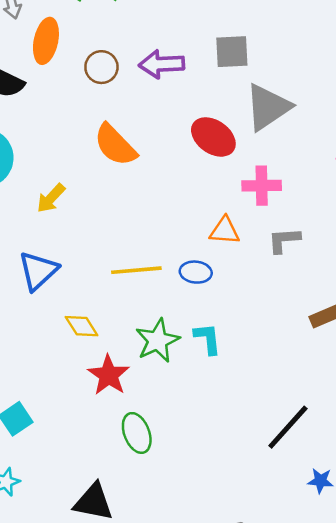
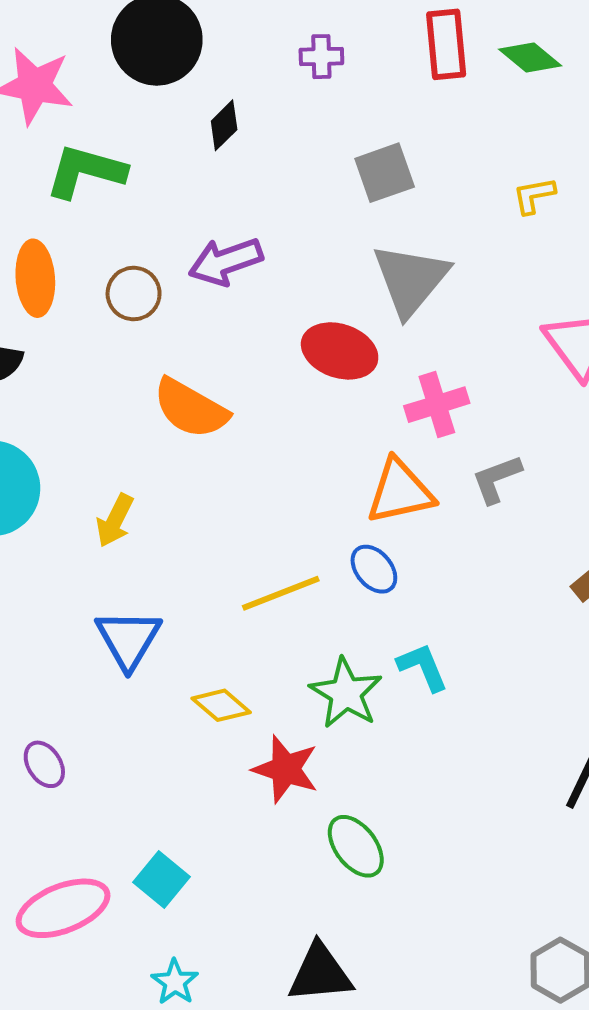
gray square: (232, 52) -> (385, 173), moved
orange triangle: (225, 231) -> (400, 492), size x1.4
blue ellipse: (196, 272) -> (374, 569), turned 60

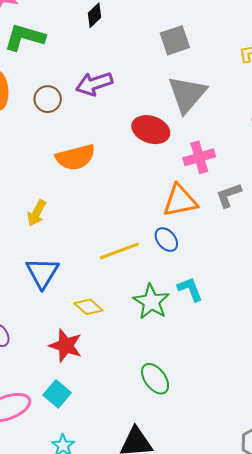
orange semicircle: (191, 408) -> (75, 157), turned -45
red star: (286, 769) -> (66, 346), moved

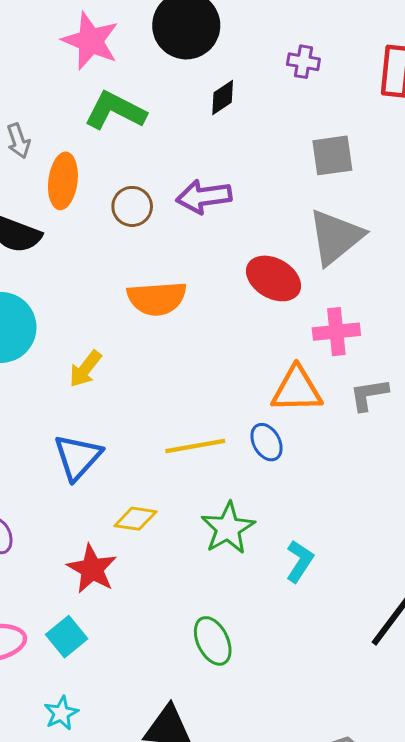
cyan L-shape: (190, 289) -> (300, 561), moved, turned 44
yellow diamond: (88, 307) -> (135, 519), turned -44

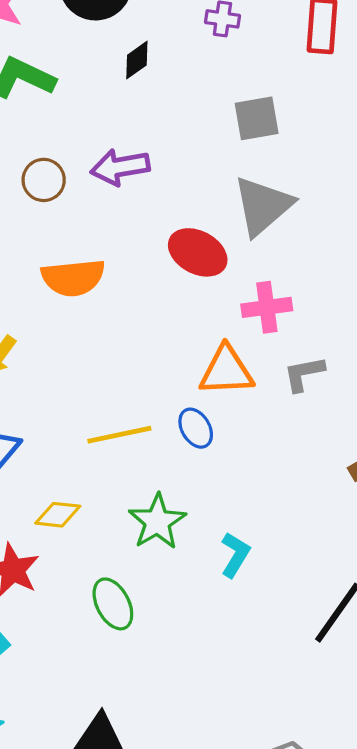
green ellipse: (213, 641) -> (113, 604), moved

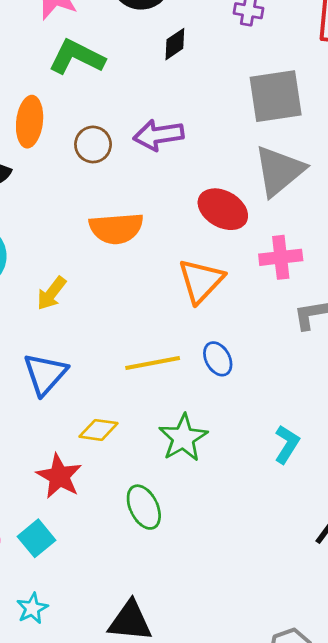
gray square: (257, 118) -> (276, 96), size x1.4
orange triangle: (226, 371) -> (201, 281), moved, turned -45
cyan L-shape: (235, 555) -> (287, 444), moved

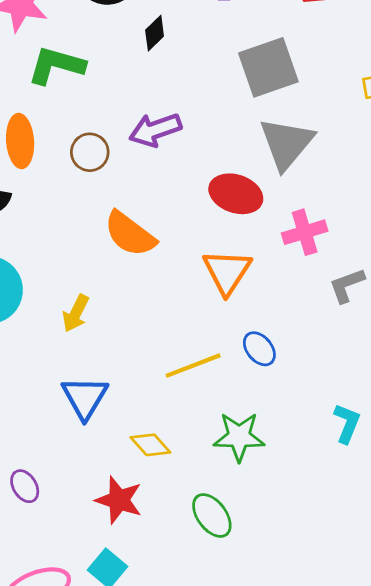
orange semicircle: (116, 228) -> (130, 234), turned 52
yellow diamond: (99, 430) -> (150, 445), turned 51
green star: (183, 438) -> (239, 437), turned -30

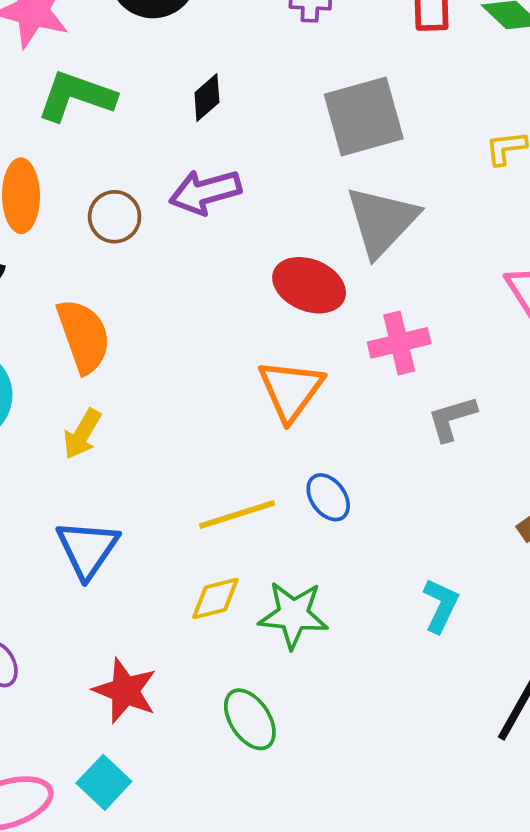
black diamond: (155, 33) -> (207, 98), moved
orange semicircle: (130, 234) -> (84, 336), moved, turned -150
yellow diamond: (150, 445) -> (215, 599), moved, turned -66

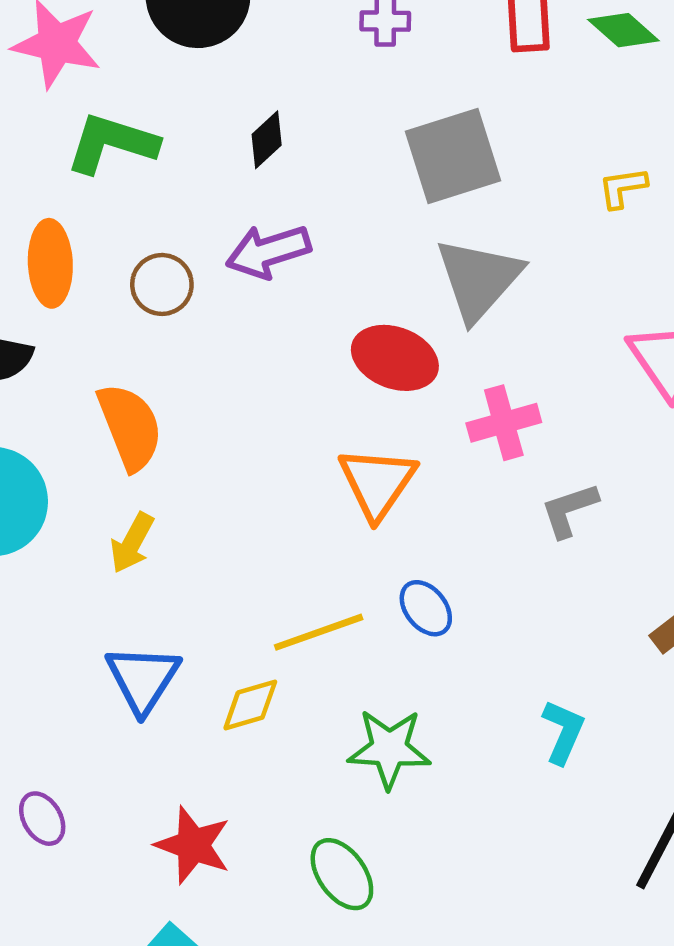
yellow diamond: (215, 599) -> (250, 705), moved

